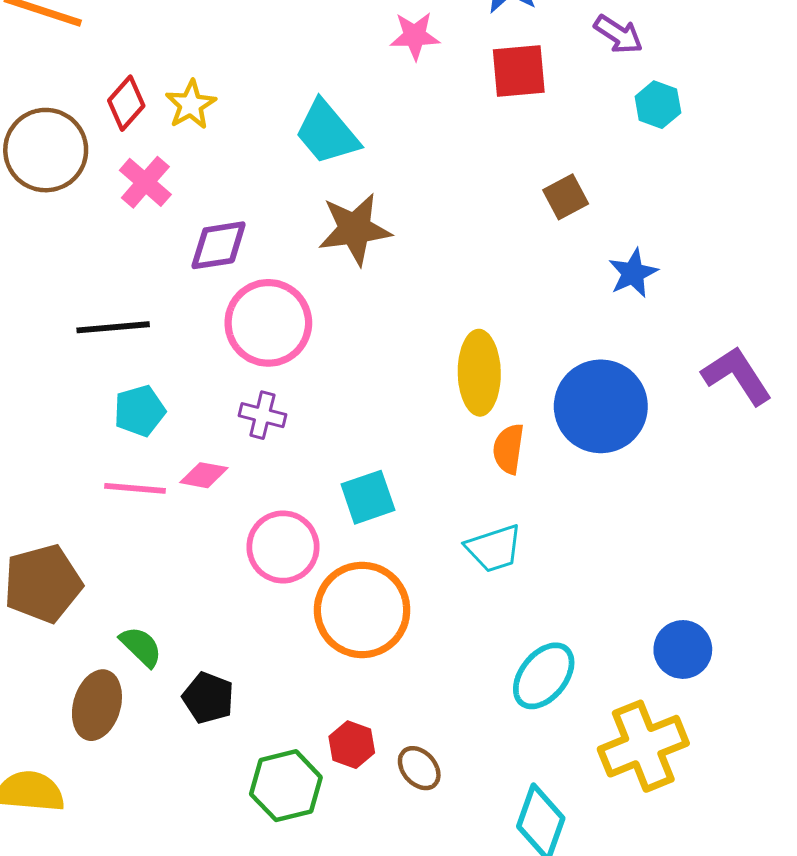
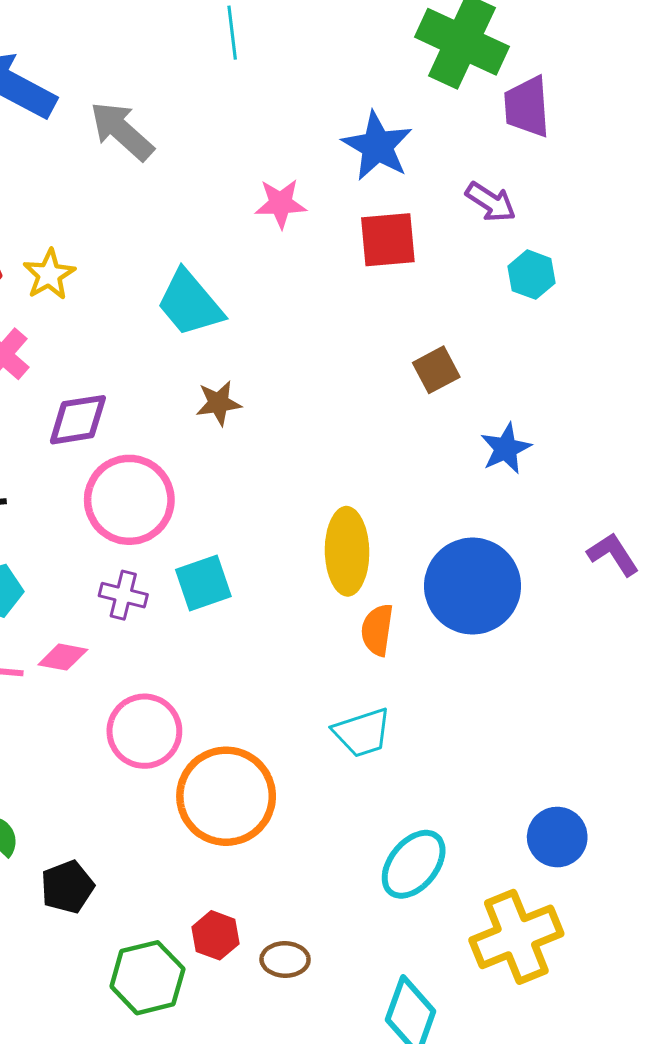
brown star: (355, 229) -> (219, 403), size x0.6
purple L-shape: (737, 376) -> (613, 554), size x0.7
cyan square: (368, 497) -> (203, 583), moved
black pentagon: (208, 698) -> (67, 887), turned 30
brown ellipse: (419, 768) -> (285, 959), turned -48

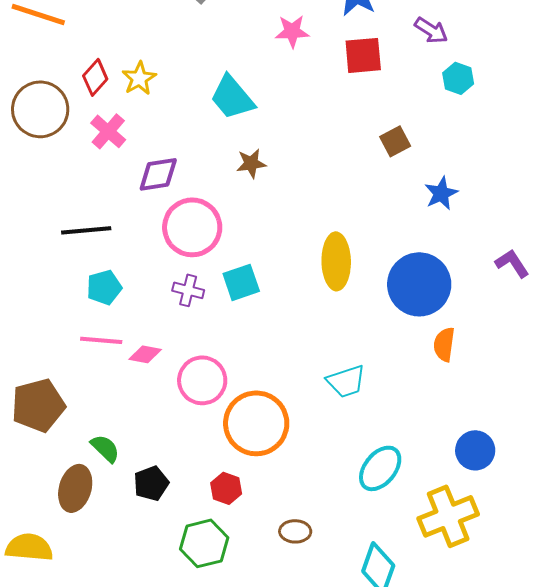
orange semicircle: (377, 630) -> (444, 344), moved
pink diamond: (63, 657) -> (145, 354), moved
red hexagon: (215, 935) -> (226, 488), moved

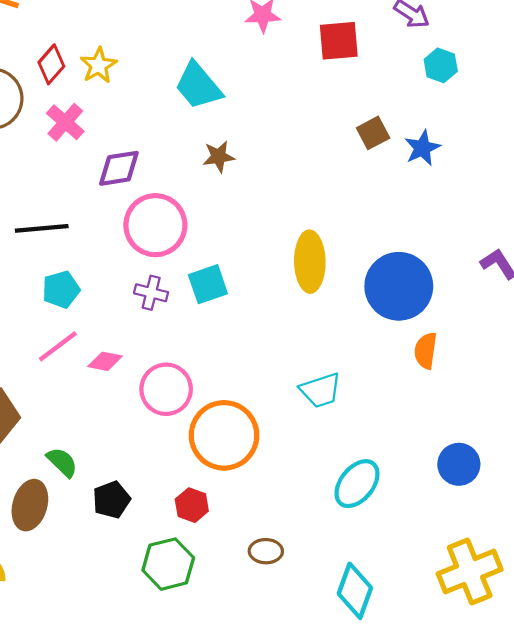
blue star: (441, 193) -> (422, 148), moved
pink line: (101, 340) -> (58, 346), turned -42
yellow cross: (448, 516) -> (470, 572), moved

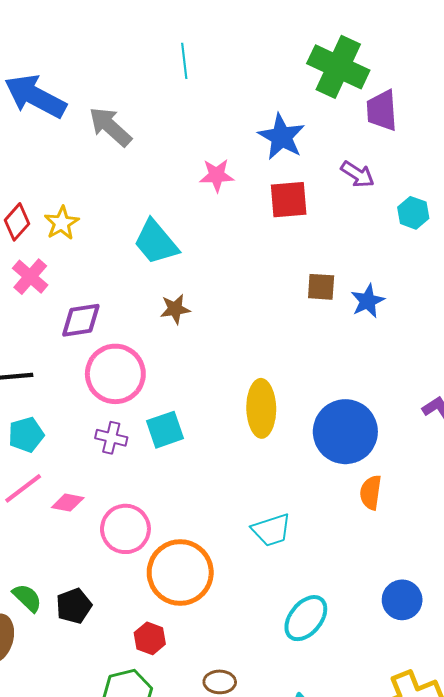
cyan hexagon: (441, 65) -> (413, 213), moved
brown square: (373, 133) -> (321, 287), turned 32
black pentagon: (111, 500) -> (74, 606), moved

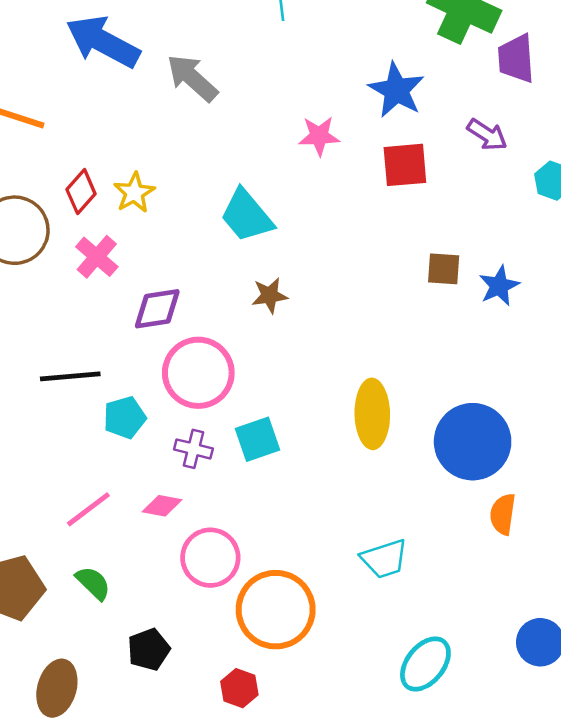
cyan pentagon: (26, 435) -> (125, 417), moved
pink diamond: (68, 503) -> (162, 506), moved
green semicircle: (27, 598) -> (93, 583), moved

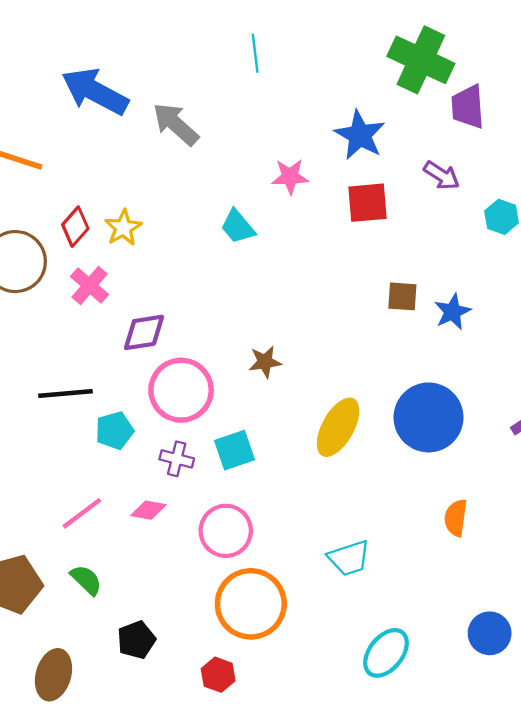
cyan trapezoid: (247, 216) -> (238, 227), moved, size x0.7
brown star: (270, 295) -> (265, 362), moved
yellow ellipse: (372, 414) -> (338, 427), turned 30
blue circle: (473, 442) -> (429, 417), moved
pink circle: (210, 558) -> (226, 531), moved

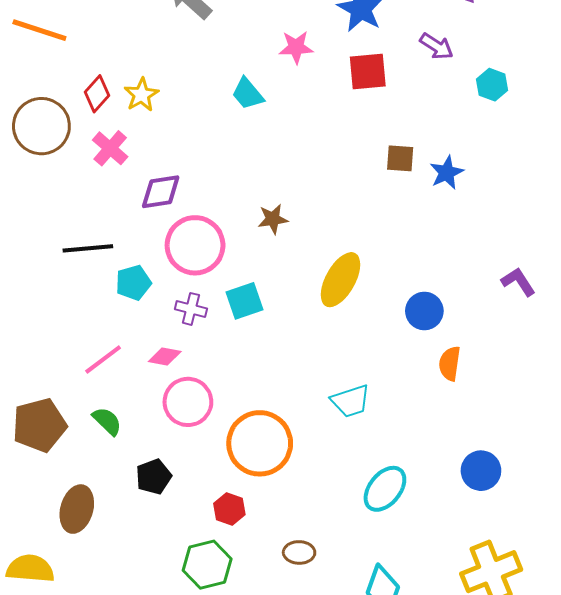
blue circle: (429, 417) -> (424, 311), moved, size x0.6
pink circle: (226, 531) -> (188, 402), moved

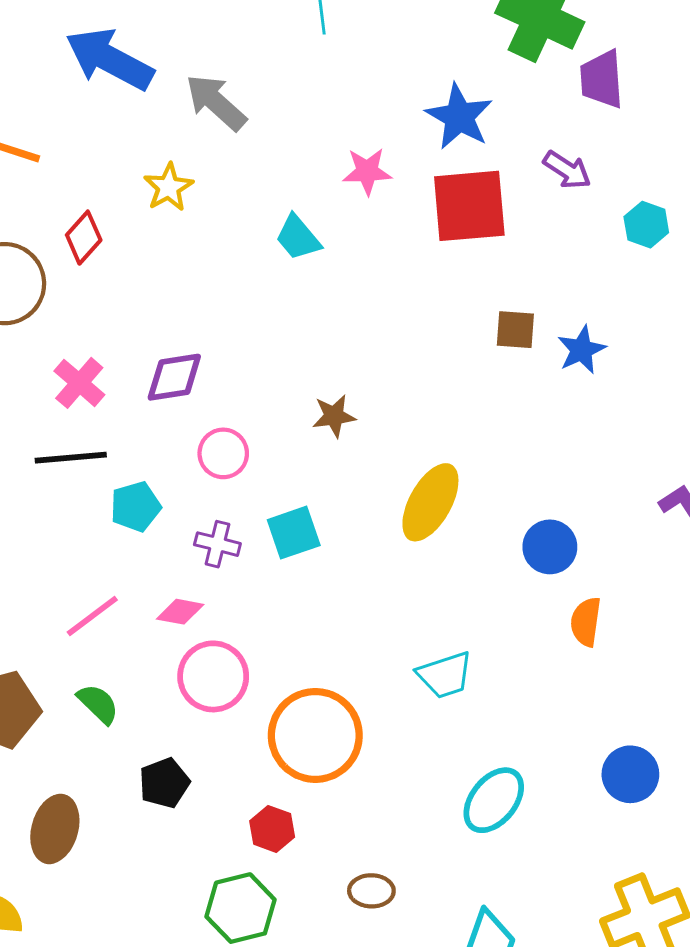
red square: (368, 72) -> (469, 206), size x1.4
yellow star: (141, 95) -> (169, 187), moved
pink cross: (110, 148) -> (79, 383), moved
pink circle: (195, 245) -> (223, 453), size x0.6

